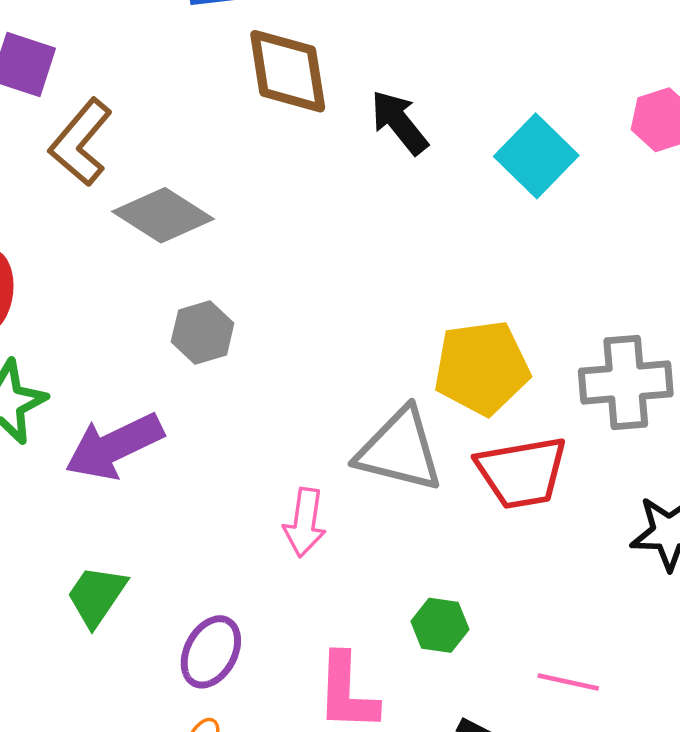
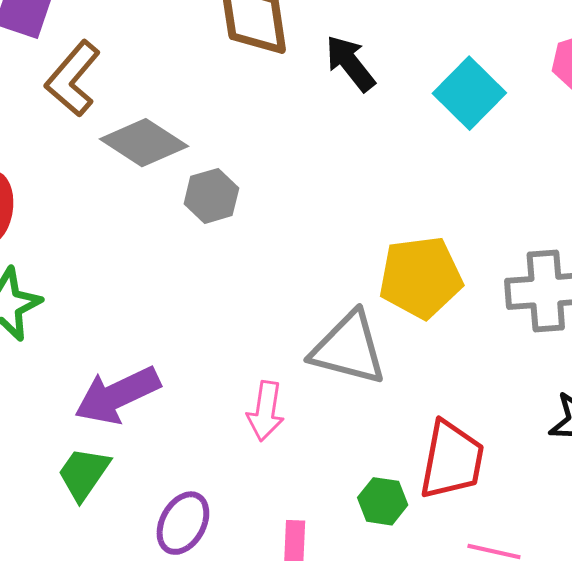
gray hexagon: (203, 333) -> (211, 196), moved
purple arrow: (114, 446) -> (117, 395), moved
red trapezoid: (522, 472) -> (452, 460), moved, turned -70

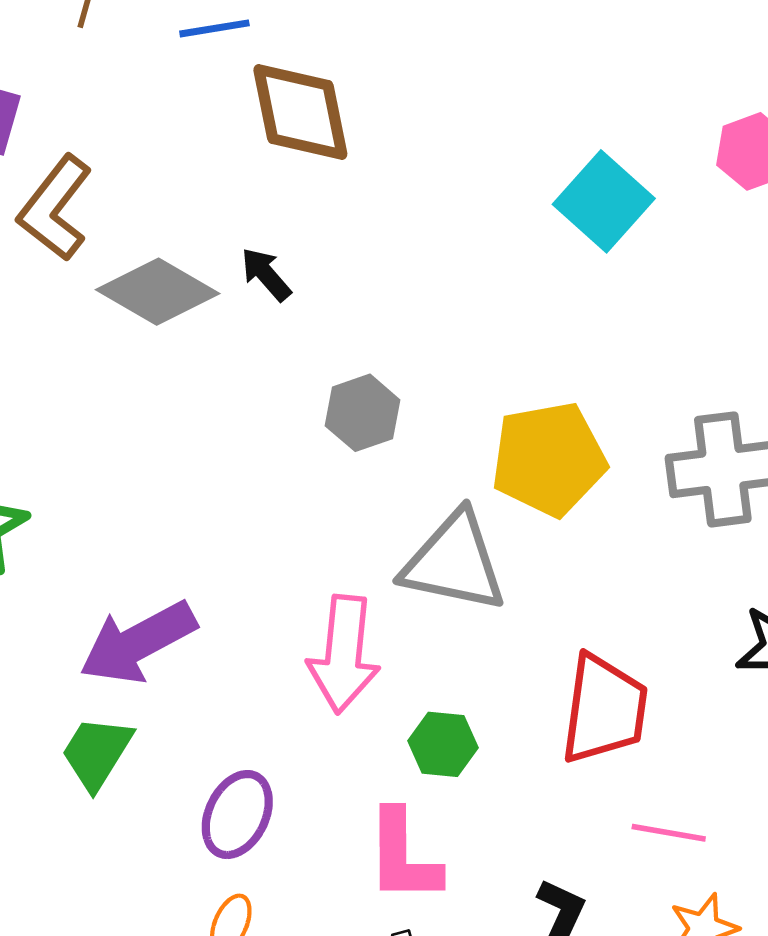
black arrow: (350, 63) -> (266, 274), moved, size x0.7
gray hexagon: (211, 196) -> (363, 413), moved
pink arrow: (266, 411) -> (344, 654), size x1.4
green hexagon: (383, 501) -> (443, 744), moved

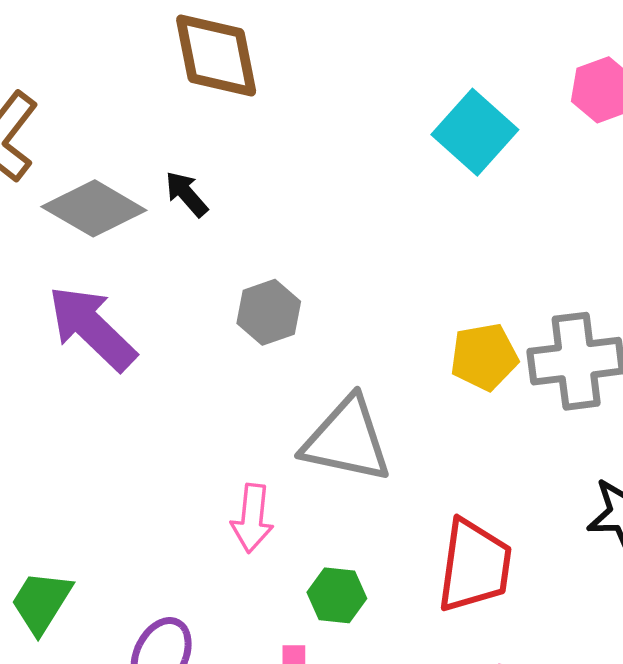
yellow pentagon: (549, 459) -> (484, 357), moved, size x0.7
purple arrow: (138, 642) -> (92, 328), moved, turned 72
pink arrow: (344, 654) -> (252, 518), size x0.7

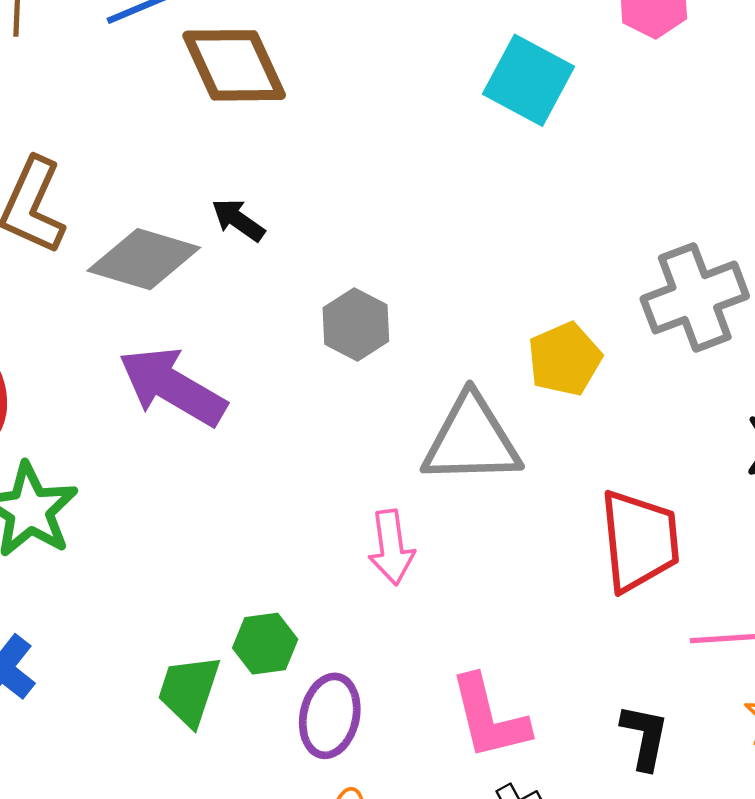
yellow pentagon: (484, 357) -> (565, 359), moved
green hexagon: (337, 595) -> (265, 644), moved

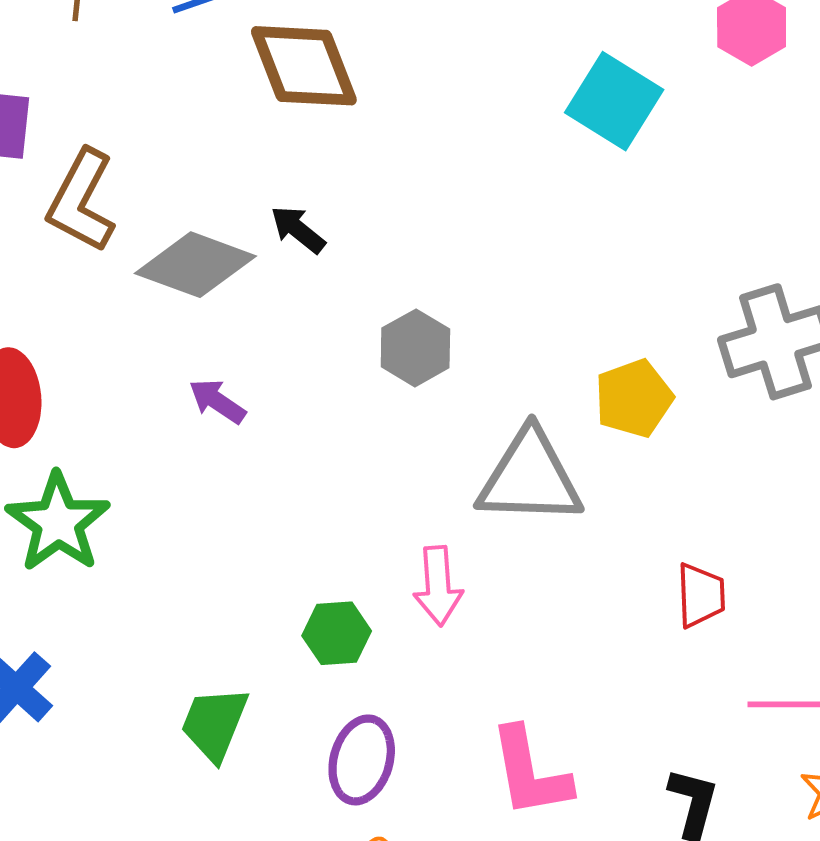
purple arrow: (172, 387) -> (217, 401), size x0.5
red trapezoid: (639, 541) -> (701, 595), size x0.6
green hexagon: (265, 644) -> (337, 633), moved

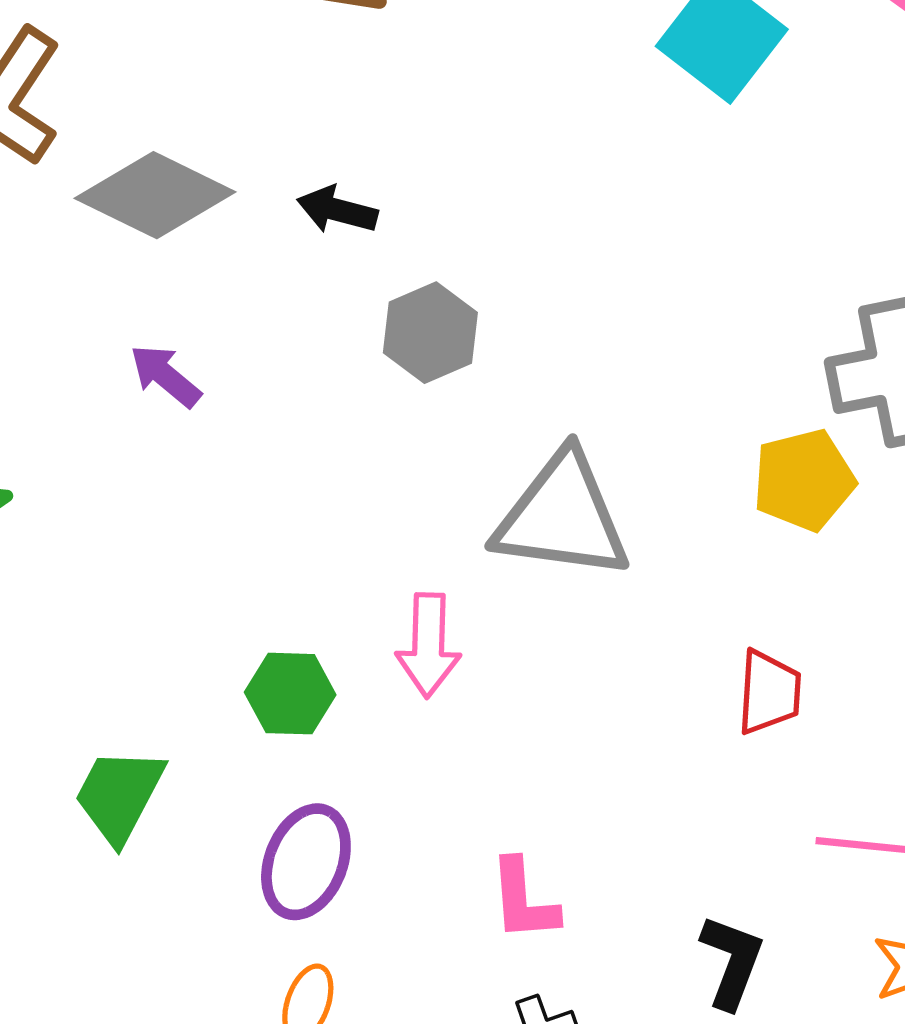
black arrow: (298, 229) -> (337, 210), moved, turned -30
yellow pentagon: (634, 398) -> (804, 480), moved
pink L-shape: (530, 772) -> (524, 900), size x0.7

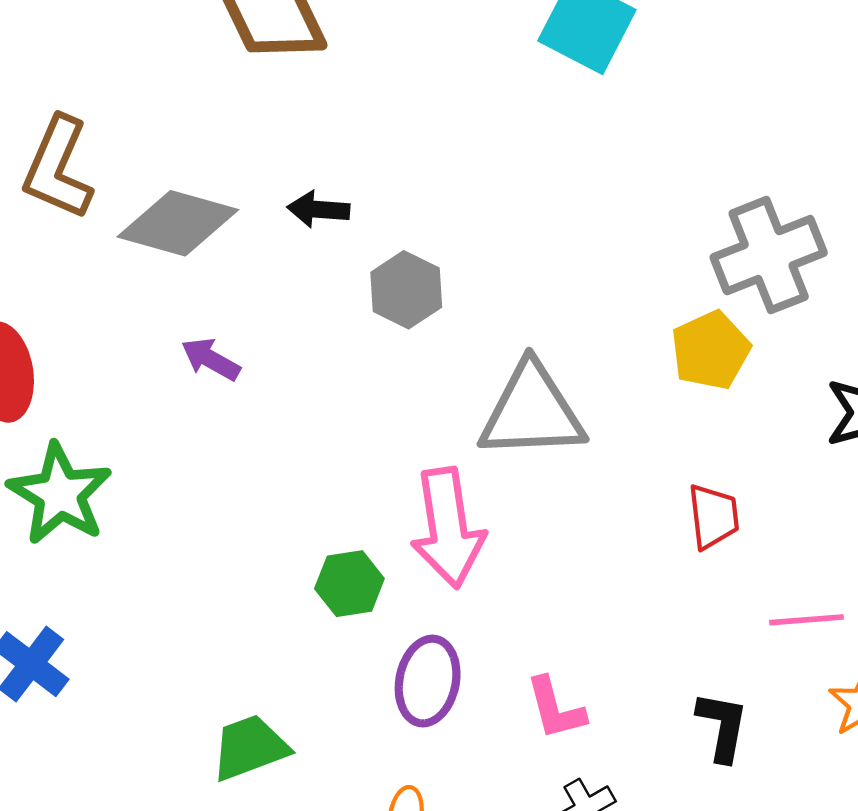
pink arrow: (428, 645) -> (448, 528), size x1.5
green trapezoid: (119, 795) -> (250, 748), moved, turned 52
purple ellipse: (306, 862) -> (428, 681), moved

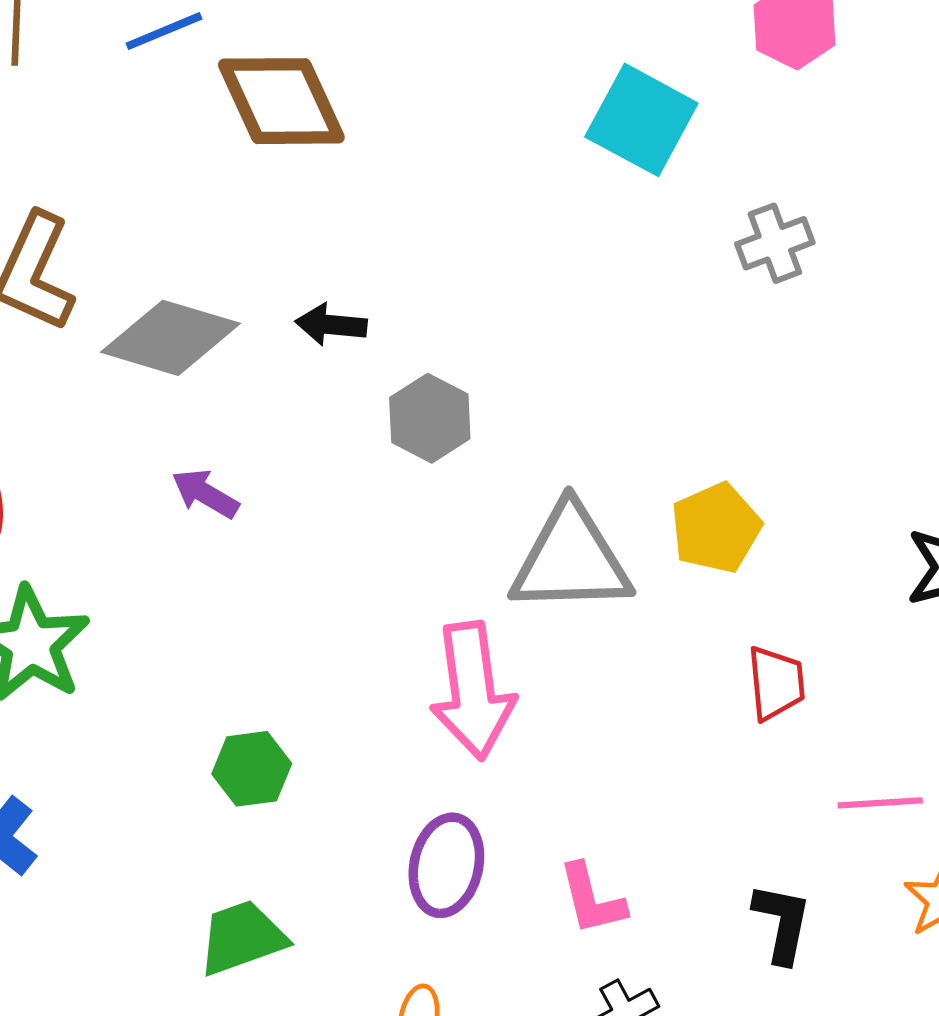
gray cross: (769, 255) -> (775, 243), moved, size x0.6
yellow pentagon: (711, 350) -> (716, 528), moved
green hexagon: (349, 584) -> (252, 769), moved

